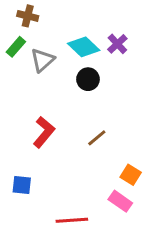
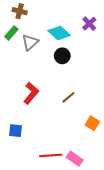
purple cross: (117, 44) -> (89, 24), moved
pink rectangle: (120, 201) -> (75, 159), moved

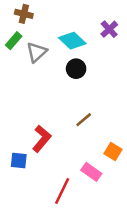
red L-shape: (31, 93) -> (42, 139), moved
red line: (51, 155) -> (62, 191), turned -60
pink rectangle: (75, 159) -> (91, 172), moved

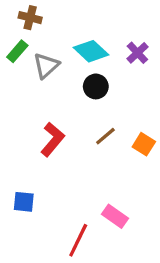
purple cross: (109, 29) -> (137, 53), moved
brown line: (84, 120) -> (105, 136), moved
red L-shape: (42, 139) -> (53, 139), moved
orange square: (113, 152) -> (144, 144), moved

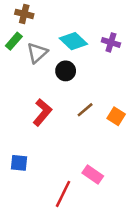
purple cross: (137, 53) -> (111, 42), turned -30
black circle: (96, 86) -> (66, 71), moved

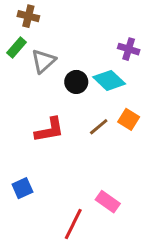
cyan diamond: (73, 41) -> (109, 80), moved
red L-shape: (42, 112) -> (49, 130), turned 40
orange square: (116, 116) -> (129, 119), moved
blue square: (19, 163) -> (22, 188), turned -30

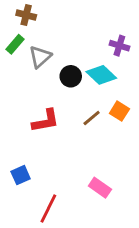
red line: (73, 224) -> (48, 209), moved

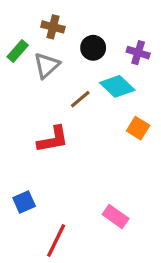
brown cross: (26, 15) -> (53, 27), moved
black circle: (71, 76) -> (93, 48), moved
brown line: (92, 118) -> (80, 99), moved

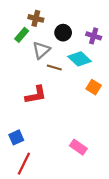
green rectangle: (18, 51) -> (22, 35), moved
gray triangle: (47, 65) -> (41, 50), moved
brown line: (80, 99) -> (54, 68), turned 56
red line: (56, 241) -> (24, 164), moved

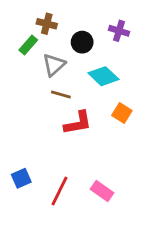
purple cross: (94, 36) -> (119, 31), moved
brown line: (54, 68) -> (61, 95), moved
red L-shape: (36, 95) -> (78, 123), moved
red line: (24, 164) -> (59, 191), moved

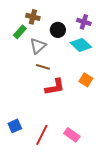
cyan diamond: (103, 76) -> (81, 45), moved

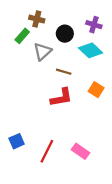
brown line: (43, 67) -> (64, 72), moved

